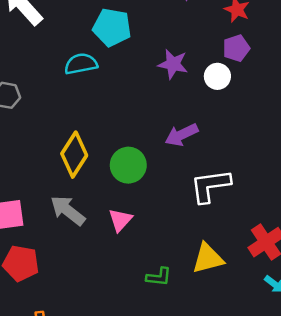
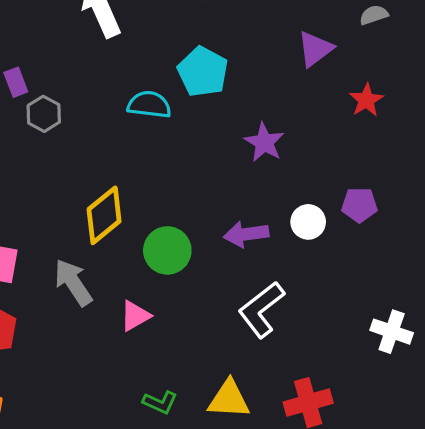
purple pentagon: (236, 48) -> (359, 205), moved
white circle: (217, 76) -> (308, 222), moved
white L-shape: (210, 186) -> (261, 310), turned -48

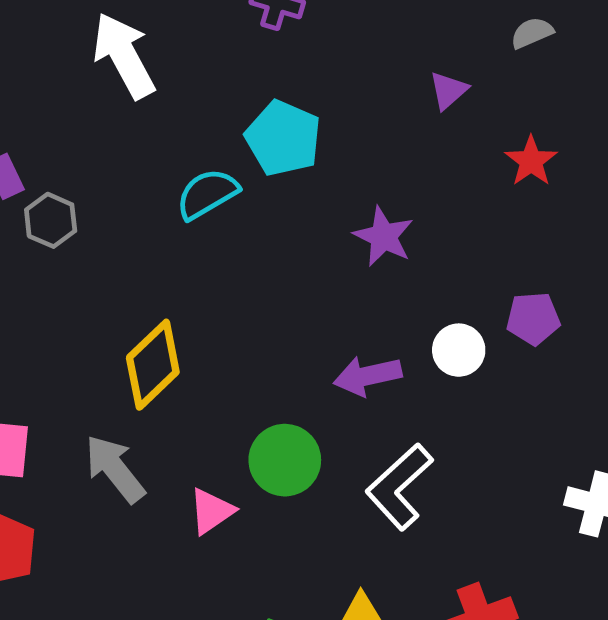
purple triangle: (315, 49) -> (448, 90), size x0.7
cyan semicircle: (149, 105) -> (207, 194), turned -33
green circle: (167, 250) -> (285, 460), moved

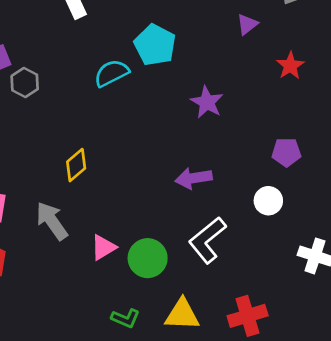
white circle: (459, 350) -> (268, 201), moved
yellow diamond: (153, 365) -> (76, 165), size x0.7
green circle: (285, 460) -> (148, 258), moved

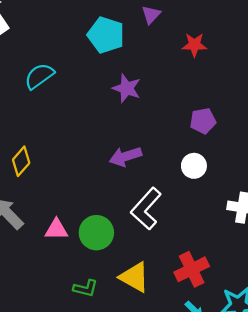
cyan pentagon: (155, 45) -> (106, 35), moved
red star: (290, 66) -> (194, 45), turned -30
pink triangle: (103, 247) -> (56, 229), turned 40
yellow triangle: (182, 315) -> (134, 277), turned 36

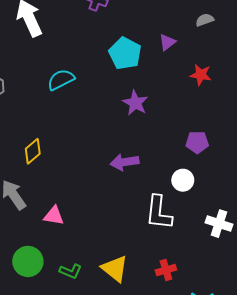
white L-shape: (146, 209) -> (159, 213), moved, turned -45
green circle: (96, 233) -> (28, 261), moved
red cross: (192, 269) -> (166, 270), size x0.7

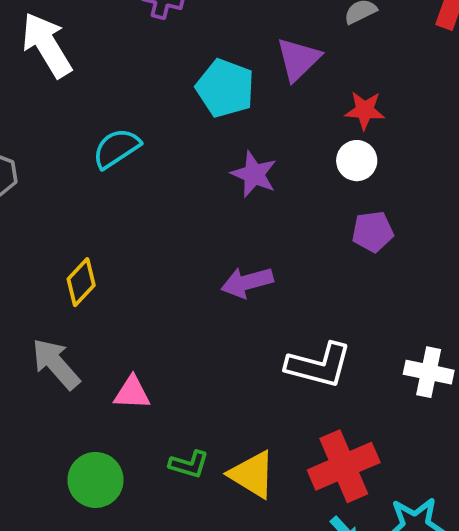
purple triangle: (167, 42) -> (298, 59), size x1.5
white circle: (183, 180) -> (357, 161), moved
white L-shape: (159, 213) -> (319, 365), turned -75
red cross: (166, 270) -> (344, 466), size x1.8
green L-shape: (71, 271) -> (189, 464), moved

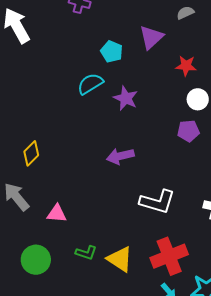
cyan pentagon: (225, 88) -> (112, 52), size x0.7
cyan semicircle: (116, 148) -> (90, 84), moved
white circle: (357, 161) -> (198, 99), moved

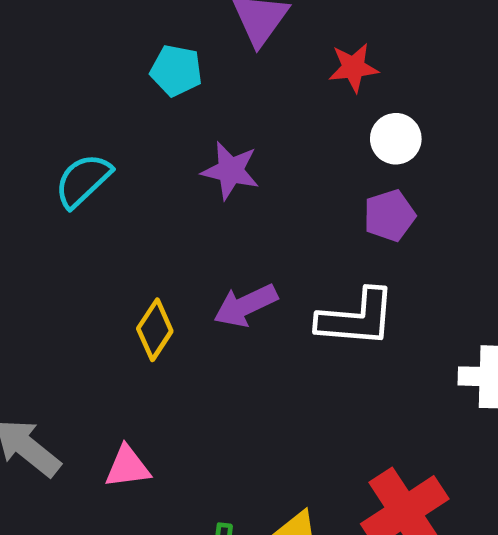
cyan semicircle: (90, 84) -> (83, 180), moved
yellow diamond: (31, 153) -> (155, 330), moved
white L-shape: (157, 202) -> (356, 318), moved

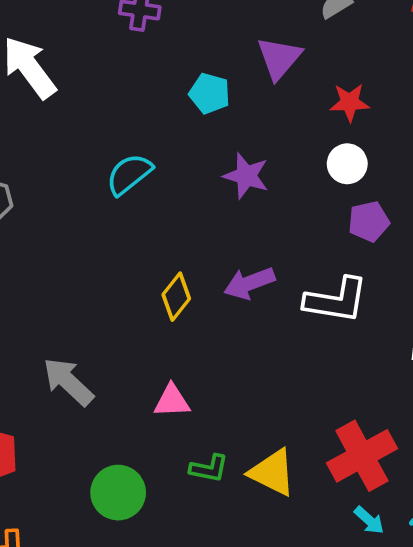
white circle: (396, 139) -> (347, 164), moved
pink triangle: (127, 467) -> (172, 401), moved

